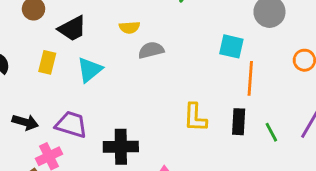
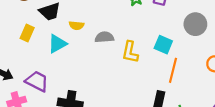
yellow semicircle: (129, 27) -> (76, 25), moved
yellow L-shape: (195, 118) -> (130, 52), moved

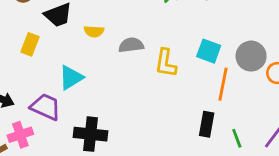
gray circle: (195, 24) -> (251, 56), moved
cyan triangle: (57, 44) -> (71, 77), moved

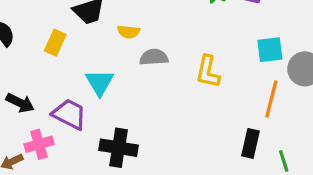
gray semicircle: (131, 45) -> (154, 57), moved
cyan square: (209, 51) -> (270, 50), moved, turned -30
cyan triangle: (71, 77) -> (100, 82), turned -32

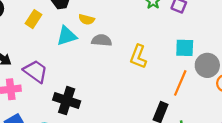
cyan triangle: (100, 82) -> (67, 36), moved, turned 35

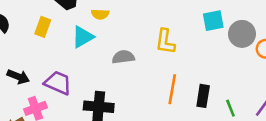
gray semicircle: (102, 40) -> (123, 57), moved
orange line: (180, 83) -> (172, 89), moved

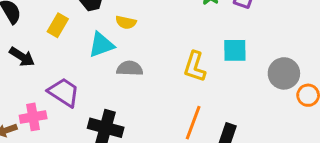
cyan square: (213, 21) -> (235, 50), moved
gray semicircle: (123, 57) -> (130, 68), moved
black arrow: (18, 77) -> (22, 57), moved

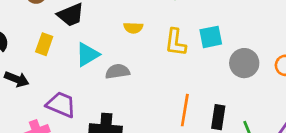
yellow semicircle: (126, 22) -> (133, 28), moved
yellow L-shape: (195, 67) -> (176, 42), moved
gray circle: (284, 73) -> (244, 63), moved

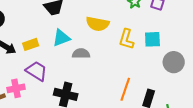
yellow semicircle: (133, 28) -> (98, 24), size x1.6
yellow rectangle: (44, 44) -> (31, 44), moved, turned 42

